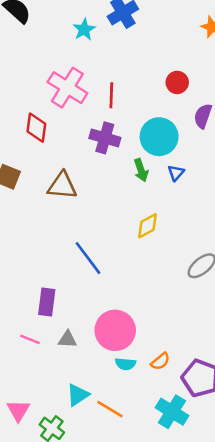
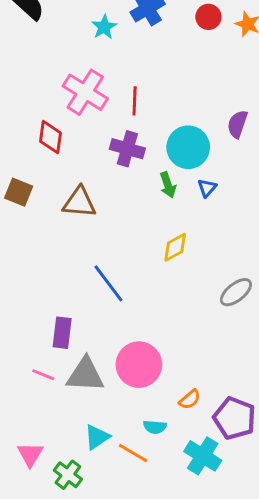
red circle: (177, 82) -> (208, 17), moved
gray triangle: (67, 339) -> (85, 375), size x1.8
cyan semicircle: (126, 364) -> (155, 427), moved

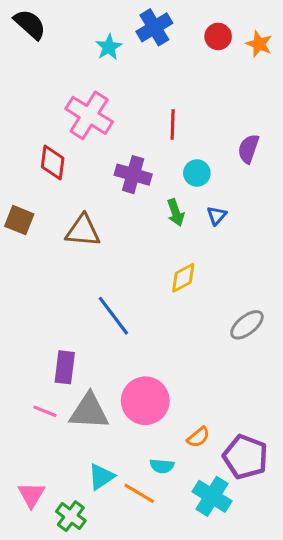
red line: (135, 101) -> (173, 124), moved
cyan circle: (188, 147) -> (197, 173), size x0.6

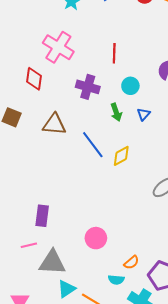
blue line: (113, 316) -> (93, 145), moved
pink circle: (145, 401) -> (96, 238), size x0.7
pink line: (45, 411) -> (29, 245), turned -35
gray triangle: (89, 411) -> (52, 262), moved
cyan semicircle: (162, 466) -> (116, 280), moved

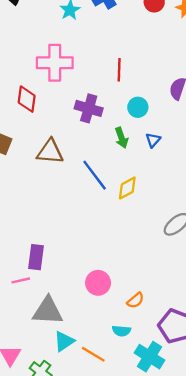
pink cross: (58, 47) -> (55, 63), turned -32
pink line: (29, 245) -> (21, 280), moved
orange semicircle: (131, 262) -> (135, 300), moved

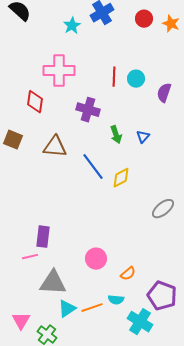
cyan circle: (138, 107) -> (136, 79), moved
orange line: (93, 354) -> (92, 308), moved, turned -50

